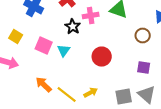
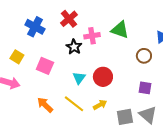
cyan triangle: (64, 50) -> (79, 78), moved
yellow arrow: (91, 92) -> (100, 105), moved
yellow line: (67, 94) -> (74, 104), moved

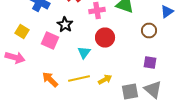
black star: (74, 47) -> (65, 24), moved
red circle: (103, 77) -> (105, 38), moved
yellow line: (74, 104) -> (79, 78), turned -50

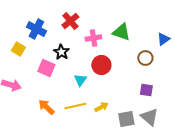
yellow square: (22, 32) -> (18, 49), moved

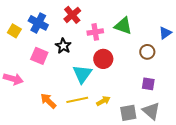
yellow square: (18, 49) -> (14, 31), moved
pink square: (46, 68) -> (39, 56), moved
cyan triangle: (80, 80) -> (82, 74), size x1.5

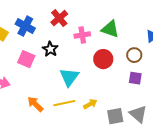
red circle: (103, 59) -> (103, 59), moved
purple square: (148, 84) -> (135, 78), moved

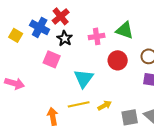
red cross: (59, 18) -> (61, 16), moved
black star: (50, 49) -> (65, 38), moved
pink square: (26, 59) -> (52, 59), moved
orange arrow: (35, 104) -> (53, 116), moved, turned 36

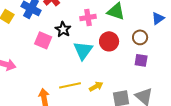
black star: (65, 38) -> (63, 29), moved
cyan triangle: (84, 78) -> (83, 50), moved

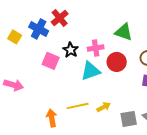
pink cross: (88, 17) -> (96, 48), moved
cyan triangle: (83, 50) -> (91, 71), turned 35

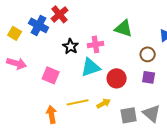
pink square: (51, 61) -> (51, 75), moved
red circle: (117, 62) -> (117, 78), moved
pink arrow: (14, 85) -> (17, 63), moved

